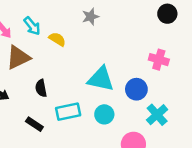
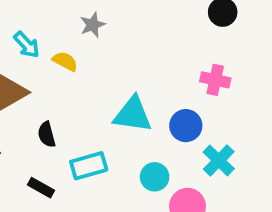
gray star: (90, 17) -> (93, 25), moved
cyan circle: (104, 114) -> (155, 177), moved

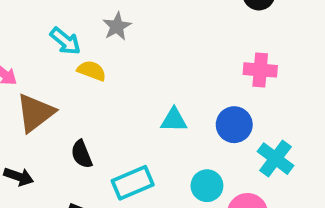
cyan arrow: (27, 45) -> (65, 41), moved
cyan triangle: (133, 115) -> (174, 120), size x0.6

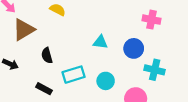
cyan cross: (276, 159) -> (155, 70), turned -30
cyan circle: (207, 186) -> (106, 81), moved

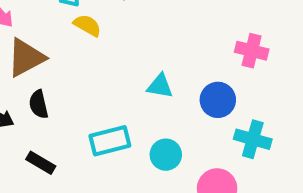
black semicircle: (47, 56) -> (39, 104), moved
black rectangle: (44, 89) -> (41, 163), moved

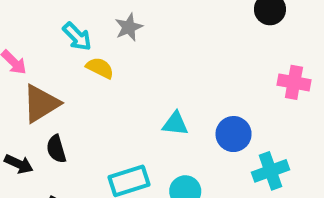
pink cross: (252, 51) -> (294, 82), moved
cyan cross: (253, 139) -> (270, 171), turned -32

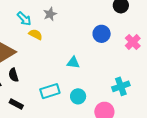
pink cross: (294, 82) -> (133, 42), turned 35
blue circle: (234, 134) -> (102, 34), moved

